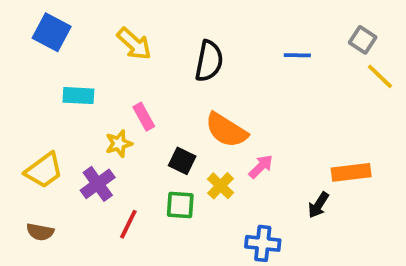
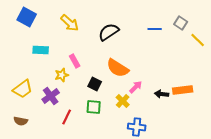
gray square: (363, 40) -> (181, 23), moved
black semicircle: (209, 61) -> (109, 32), turned -135
yellow cross: (221, 186) -> (123, 101), moved
black arrow: (318, 205) -> (162, 94), moved, turned 64

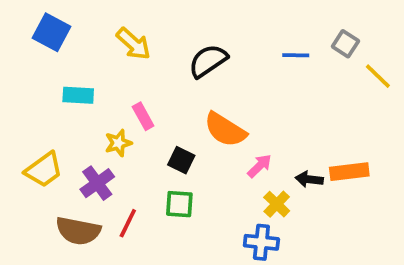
yellow cross: (123, 101) -> (277, 204), moved
brown semicircle: (21, 121) -> (78, 231), moved, size x1.6

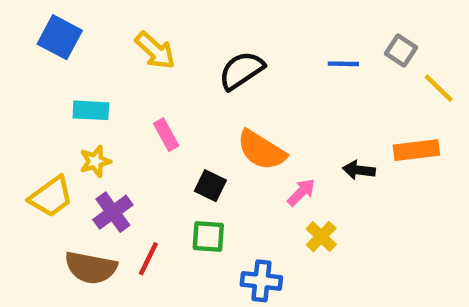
yellow star: (118, 143) -> (95, 161), moved
orange rectangle: (349, 172) -> (416, 150), moved
black arrow: (309, 179) -> (359, 170), moved
blue cross: (261, 242) -> (261, 281), moved

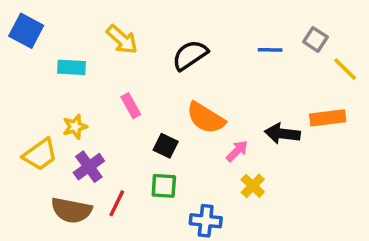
blue square: (60, 37) -> (26, 31), moved
cyan rectangle: (91, 110) -> (71, 67), moved
black arrow: (359, 170) -> (282, 134), size x1.4

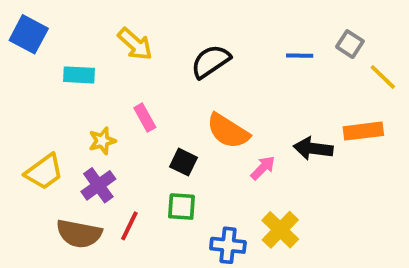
yellow star: (75, 127) -> (102, 141), moved
yellow cross: (253, 186) -> (280, 230), moved, size x1.4

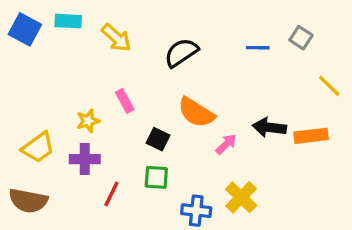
cyan rectangle: (79, 75) -> (68, 21), moved
yellow line: (383, 77) -> (329, 86), moved
orange rectangle: (363, 131) -> (311, 136), moved
purple cross: (98, 185) -> (85, 159), turned 36
brown semicircle: (79, 234) -> (28, 201), moved

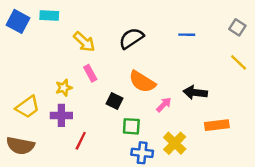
yellow arrow: (116, 38) -> (84, 42), moved
gray square: (301, 38) -> (237, 27), moved
orange rectangle: (311, 136) -> (217, 125), moved
green square: (156, 177) -> (131, 126), moved

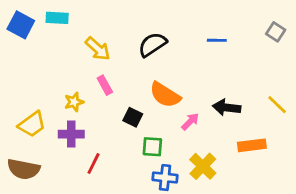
yellow line: (239, 62) -> (277, 105), moved

